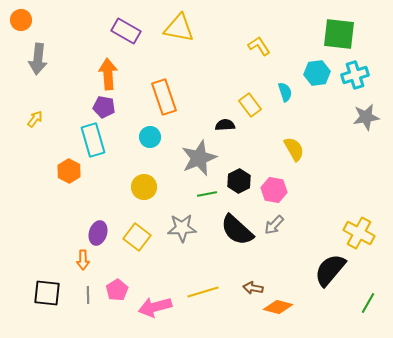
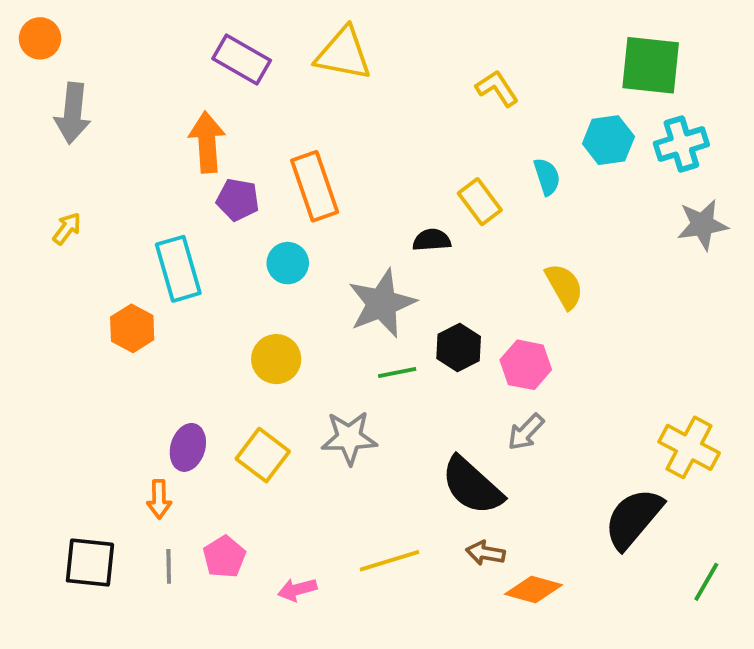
purple pentagon: (104, 107) -> (238, 200), moved
black semicircle: (237, 230) -> (472, 486), moved
pink arrow: (155, 307) -> (297, 589), size x0.6

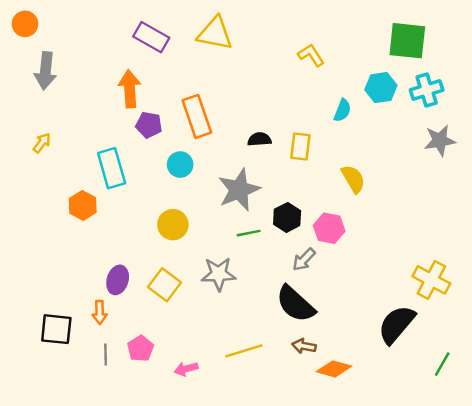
cyan semicircle: (547, 177) -> (342, 110), turned 40
yellow rectangle: (480, 202) -> (300, 146), moved, turned 44
black semicircle: (432, 240) -> (259, 139), moved
gray arrow: (526, 432) -> (304, 260), moved
black square: (90, 563) -> (56, 329), moved

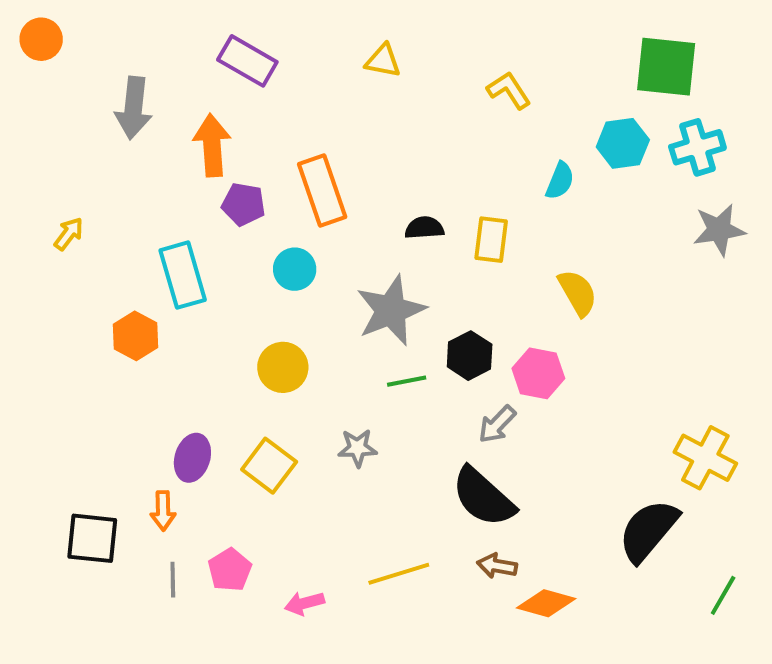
yellow triangle: (215, 33) -> (383, 61), moved, size x0.6
gray arrow: (45, 71) -> (133, 108), moved
gray star: (219, 274) -> (358, 448), size x0.7

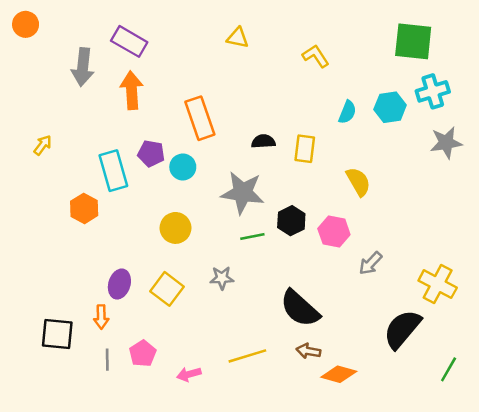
purple rectangle: (247, 61) -> (129, 41), moved
cyan hexagon: (623, 143) -> (390, 107), moved
purple pentagon: (244, 204) -> (151, 154), moved
gray star: (391, 310) -> (243, 193), turned 30
gray arrow: (497, 424) -> (371, 263), moved

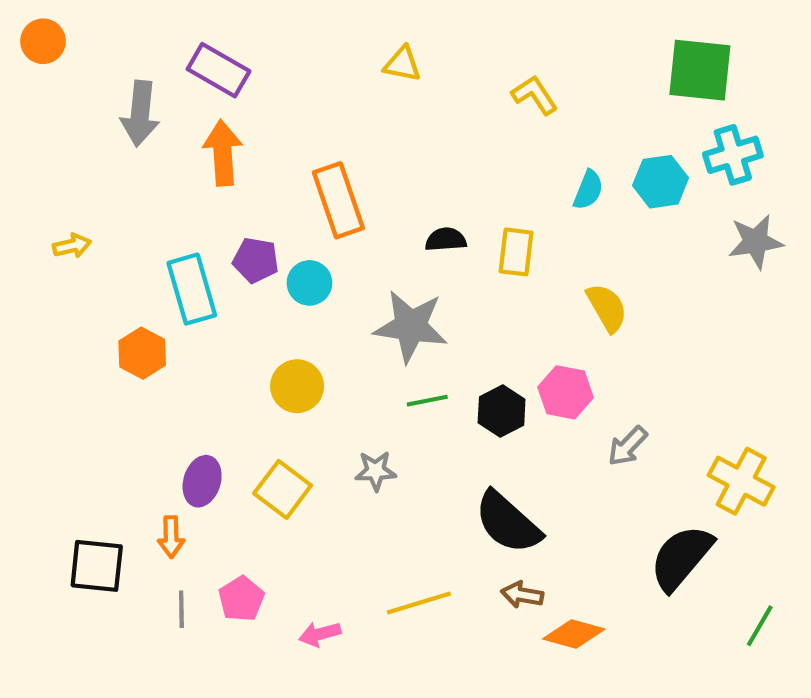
yellow arrow: (43, 145) -> (72, 246), turned 40
black hexagon: (291, 221) -> (502, 411), moved

